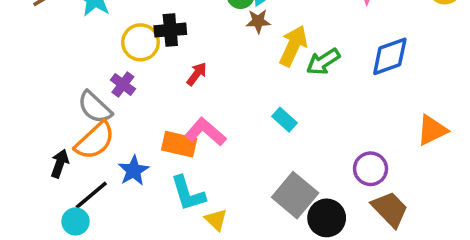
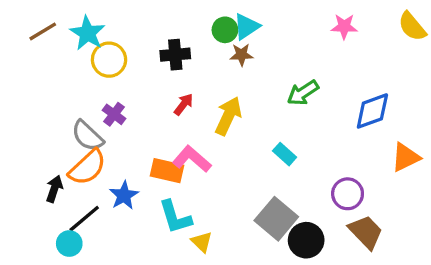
black cross: (170, 30) -> (175, 55), moved
yellow circle: (140, 42) -> (109, 60), moved
yellow arrow: (293, 46) -> (228, 116), moved
blue diamond: (390, 56) -> (372, 111), moved
cyan rectangle: (284, 120) -> (285, 154), moved

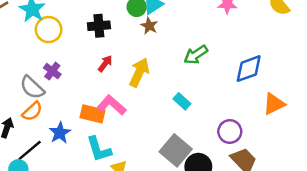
brown star: (242, 55) -> (149, 26), turned 30
orange semicircle: (87, 167) -> (32, 111), size x0.7

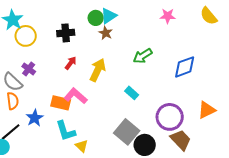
orange triangle: (274, 104) -> (207, 110), moved
orange semicircle: (32, 111) -> (13, 101), turned -54
purple circle: (230, 132) -> (170, 117), size x1.4

